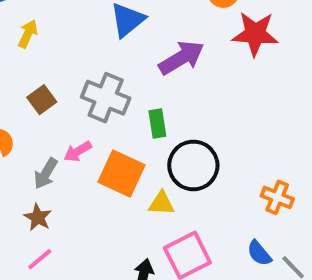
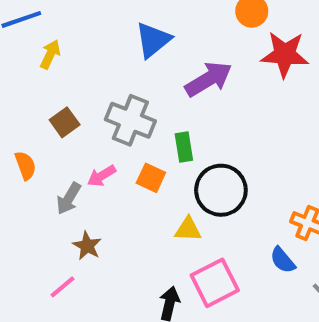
orange square: (122, 173) -> (151, 178), moved, size x0.6
brown star: (38, 217) -> (87, 246), moved
blue semicircle: (259, 253) -> (283, 260), moved

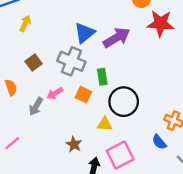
blue triangle: (153, 40) -> (85, 33), moved
brown star: (87, 246) -> (74, 144), moved
pink line: (62, 287) -> (12, 143), moved

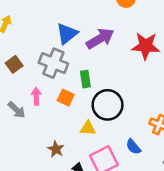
red star: (160, 23) -> (146, 46), moved
pink arrow: (55, 93) -> (36, 96), turned 119
gray arrow: (36, 106) -> (17, 110), turned -78
blue semicircle: (159, 142) -> (133, 147), moved

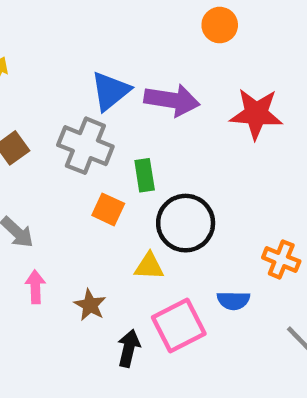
purple arrow: (100, 39) -> (172, 100), turned 40
pink arrow: (36, 96) -> (35, 287), moved
blue semicircle: (133, 147) -> (233, 300), turned -49

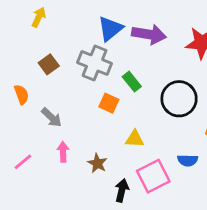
green rectangle: (145, 175) -> (132, 82), turned -30
black circle: (186, 223) -> (179, 99), moved

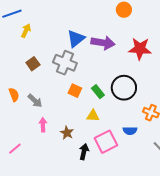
green rectangle: (132, 82) -> (98, 92), moved
orange semicircle: (21, 95) -> (14, 95), moved
pink line: (23, 162) -> (15, 149), moved

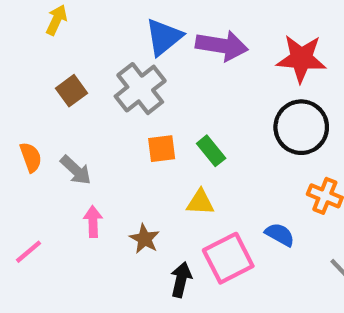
gray cross: (65, 63) -> (140, 89), turned 30
black circle: (124, 88) -> (301, 127), moved
orange square: (75, 91) -> (162, 149), turned -32
blue semicircle: (130, 131) -> (280, 235), turned -152
pink line: (15, 149) -> (29, 252), moved

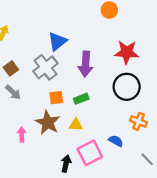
purple arrow: (222, 46) -> (86, 64), moved, turned 85
green rectangle: (211, 151) -> (81, 99), turned -72
gray arrow: (76, 170) -> (13, 92), moved
brown star: (144, 239) -> (48, 123), moved, size x1.6

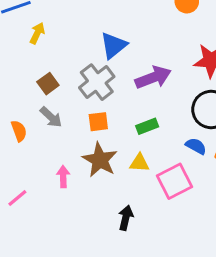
purple arrow: (86, 64) -> (153, 77), turned -115
orange square: (56, 98) -> (98, 122), moved
blue semicircle: (116, 141) -> (196, 146), moved
pink square: (90, 153) -> (175, 181), moved

